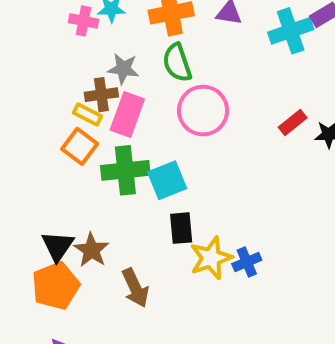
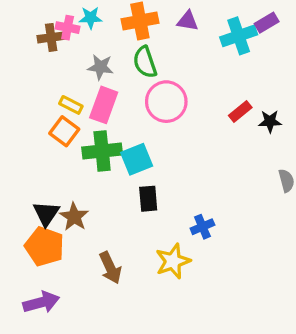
brown cross: (101, 95) -> (51, 37), moved
yellow star: (211, 258) -> (173, 261), moved
orange pentagon: (56, 286) -> (45, 246), turned -30
brown arrow: (135, 288) -> (110, 268), moved

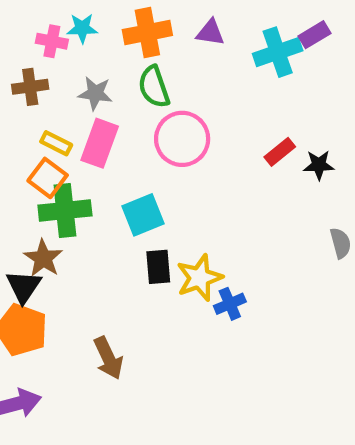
brown cross: (51, 37) -> (30, 87), moved
green cross: (102, 151) -> (65, 210), moved
brown star: (74, 217) -> (43, 258), moved
yellow star: (173, 261) -> (199, 278), moved

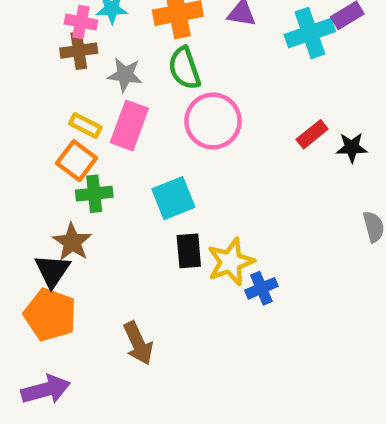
brown cross: (30, 87) -> (79, 51), moved
green cross: (65, 210) -> (94, 194), size x0.7

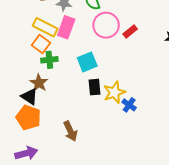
yellow rectangle: (85, 125) -> (45, 27), size x1.6
red rectangle: (312, 134) -> (130, 31), moved
black triangle: (52, 271) -> (29, 97), turned -30
blue cross: (261, 288) -> (129, 105), turned -32

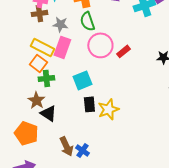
black triangle: (29, 97) -> (48, 113), moved
blue cross: (129, 105) -> (82, 150), moved

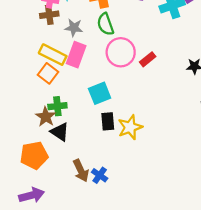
green cross: (46, 78) -> (57, 106), moved
orange pentagon: (26, 133) -> (34, 155), turned -30

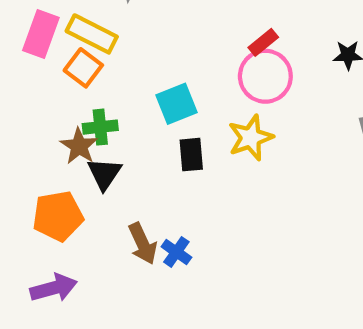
pink circle: (121, 52) -> (265, 76), moved
pink rectangle: (76, 55) -> (41, 34), moved
yellow star: (130, 127) -> (251, 138), moved
black triangle: (60, 132) -> (104, 174), turned 30

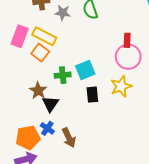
red rectangle: (263, 42) -> (127, 40), turned -48
green cross: (100, 127) -> (63, 75), moved
orange pentagon: (58, 216) -> (28, 138), moved
blue cross: (176, 252) -> (47, 128), moved

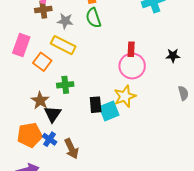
yellow rectangle: (44, 36) -> (63, 45), moved
cyan square: (85, 70) -> (109, 111), moved
orange pentagon: (28, 138) -> (30, 135), moved

